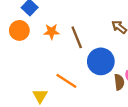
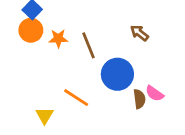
orange circle: (19, 30) -> (31, 30), moved

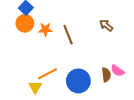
blue circle: (117, 74) -> (78, 81), moved
orange line: (76, 98) -> (48, 74), moved, turned -60

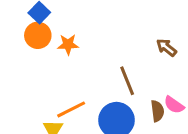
brown arrow: (106, 25) -> (166, 47), moved
brown line: (68, 35) -> (127, 81), moved

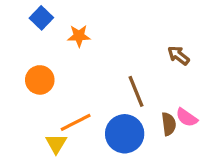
orange circle: (38, 35) -> (40, 80), moved
orange star: (68, 44) -> (79, 36), moved

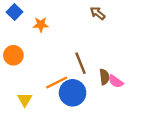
brown arrow: (178, 55) -> (98, 13), moved
orange line: (76, 122) -> (57, 83), moved
brown semicircle: (169, 124) -> (104, 77), moved

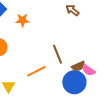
brown semicircle: (104, 77) -> (78, 66), turned 72
blue circle: (73, 93) -> (74, 82), moved

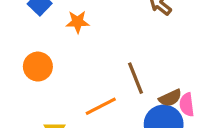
pink semicircle: (88, 70) -> (187, 105), turned 48

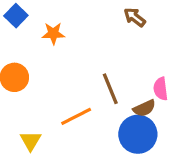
pink semicircle: (187, 105) -> (161, 89), moved

